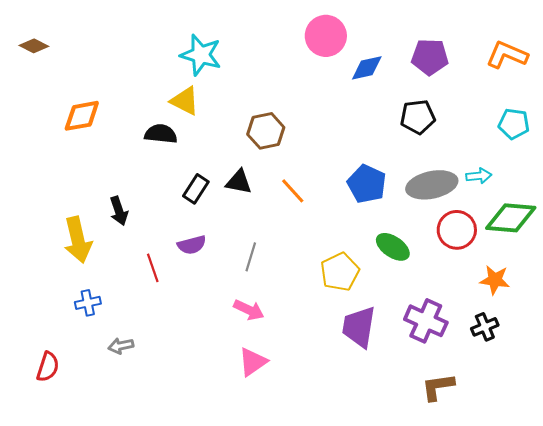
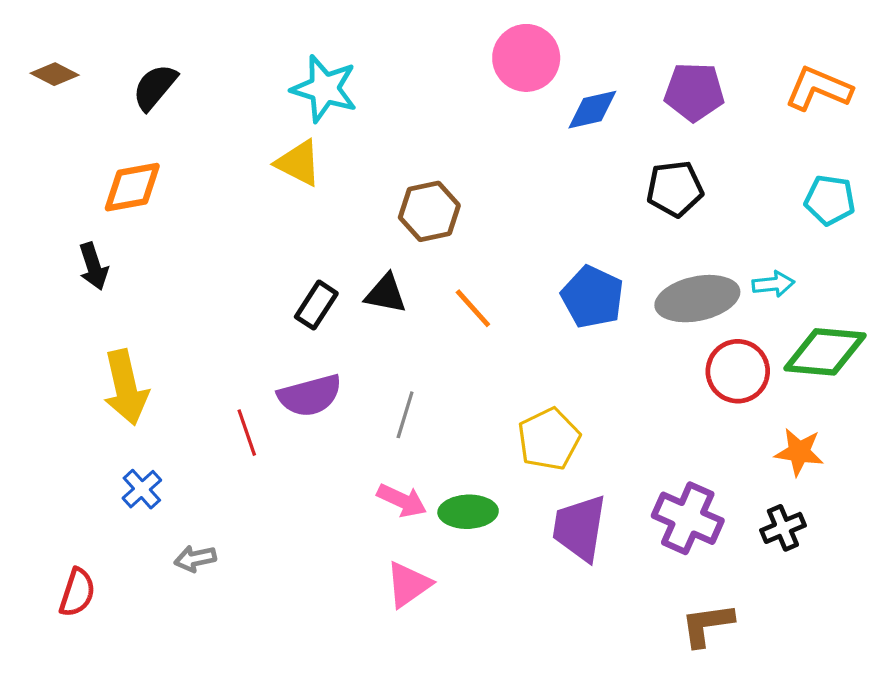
black semicircle: (161, 134) -> (155, 87), moved, turned -56
black arrow: (119, 211) -> (93, 266), moved
purple semicircle: (192, 245) -> (310, 395), size x1.4
green ellipse: (393, 247) -> (468, 512), moved, turned -36
blue cross: (88, 303) -> (142, 489), turned -30

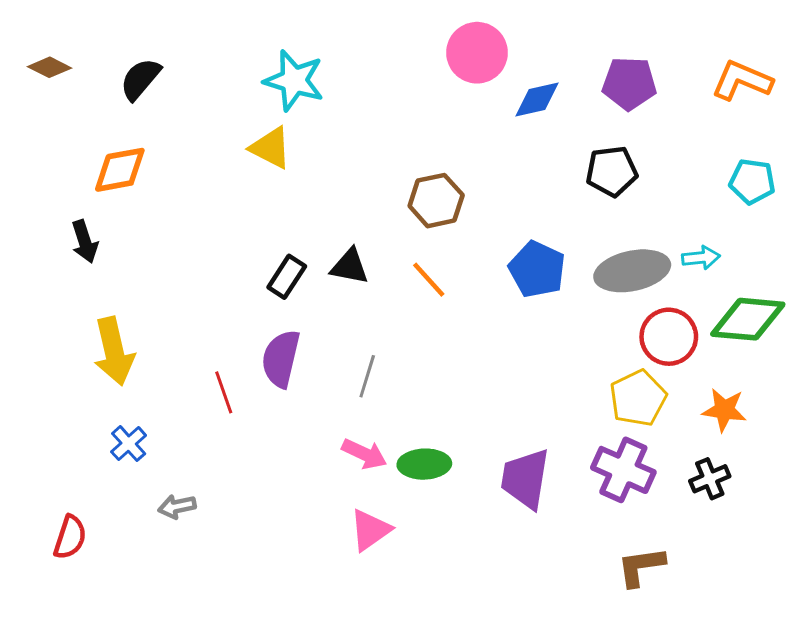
brown hexagon: (429, 211) -> (436, 201), moved
purple semicircle: (310, 395) -> (281, 359), turned 118
yellow pentagon: (549, 439) -> (638, 398), moved

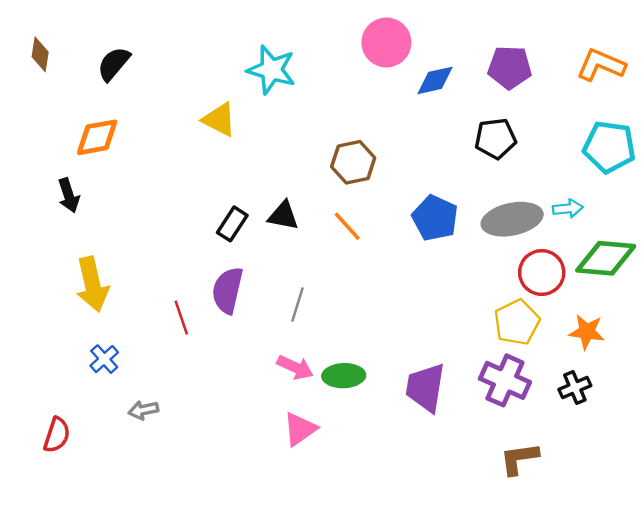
brown diamond: (50, 67) -> (40, 54), turned 72
cyan star: (294, 81) -> (271, 70), moved
cyan pentagon: (752, 182) -> (609, 147), size x1.4

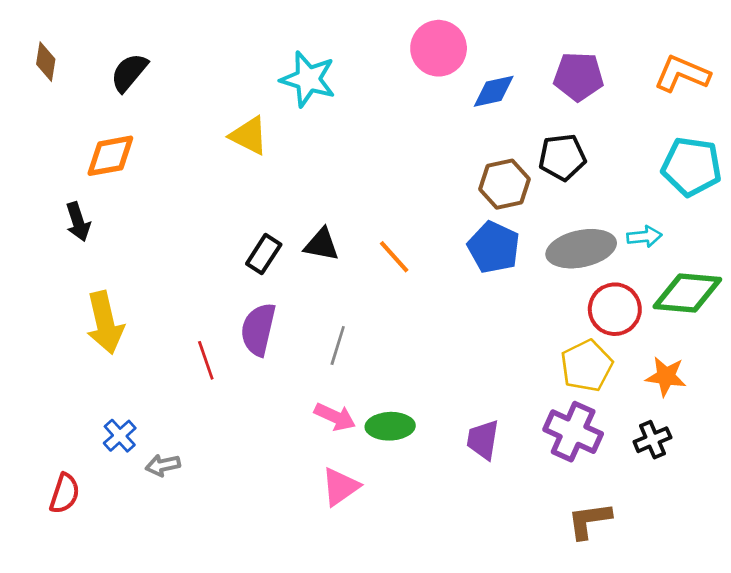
brown hexagon: (353, 162) -> (504, 184), moved
blue cross: (104, 359) -> (120, 436), moved
purple trapezoid: (426, 388) -> (483, 440), size x0.7

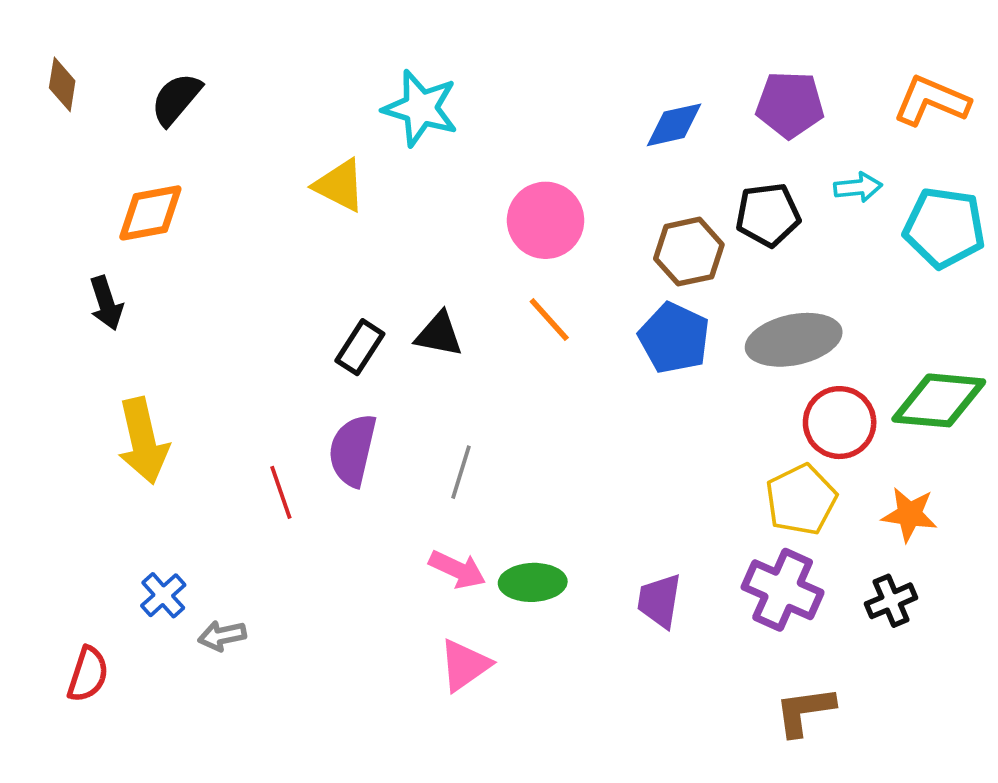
pink circle: (439, 48) -> (546, 220), moved
cyan arrow: (644, 237) -> (858, 187), moved
orange line: (394, 257) -> (549, 320), moved

